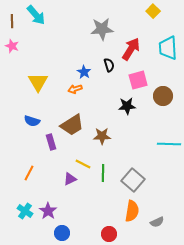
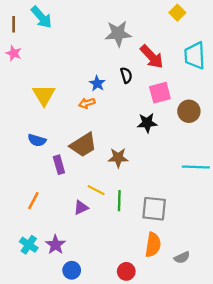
red arrow: (131, 49) -> (152, 57), turned 105
gray square: (133, 180) -> (154, 209), turned -35

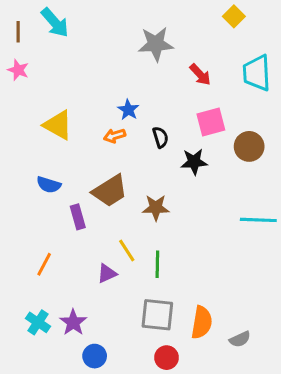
red arrow: (152, 57) -> (200, 75), size x0.7
black semicircle: (126, 75) -> (160, 137), moved
yellow triangle: (44, 95) -> (58, 125), turned -30
yellow line: (96, 190) -> (127, 250), turned 30
gray square: (154, 209) -> (157, 315), moved

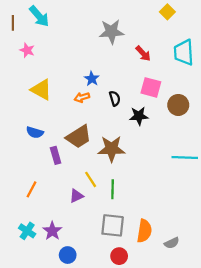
pink star: (18, 70) -> (27, 50), moved
pink square: (211, 122) -> (151, 87), turned 30
brown star: (156, 208) -> (111, 149), size x1.4

